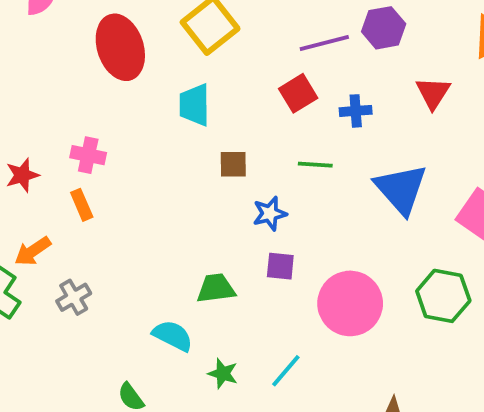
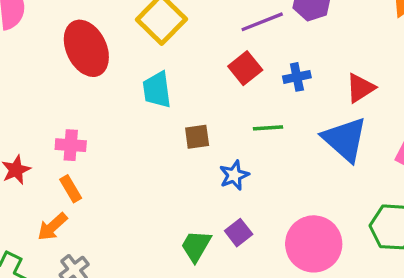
red triangle: (433, 93) -> (360, 88), moved, turned 32
orange arrow: (33, 251) -> (52, 227), moved
purple square: (280, 266) -> (239, 233), moved, turned -36
green trapezoid: (216, 288) -> (196, 246), turned -45

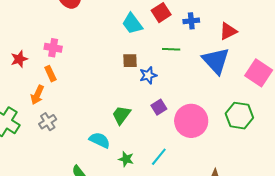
cyan trapezoid: (157, 90) -> (132, 24), moved, turned -35
brown square: (197, 137) -> (130, 61), moved
orange arrow: (52, 227) -> (37, 95), turned -30
purple square: (239, 233) -> (159, 107), moved

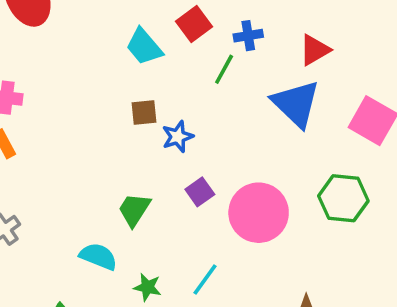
green line: (171, 49) -> (224, 69), moved, turned -60

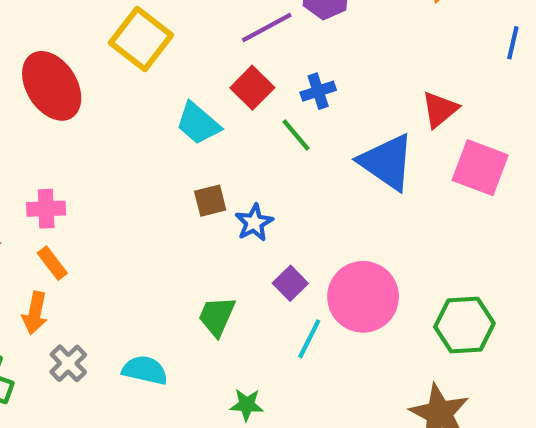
red triangle: (315, 50) -> (440, 109), moved
green line: (224, 69) -> (296, 135), turned -60
green hexagon: (343, 198) -> (464, 325), moved
cyan semicircle: (98, 256) -> (145, 370), moved
cyan line: (205, 279) -> (309, 339), moved

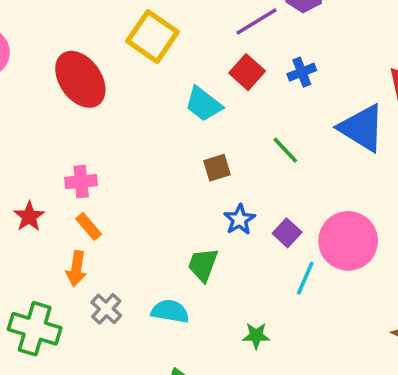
green line: (296, 135) -> (285, 150), moved
blue star: (254, 223) -> (239, 220), moved
green trapezoid: (217, 316) -> (203, 265), moved

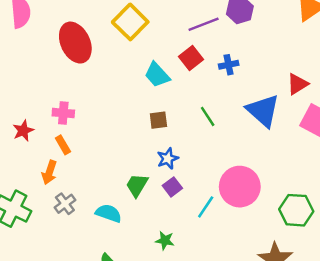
purple square: (287, 233) -> (172, 187), moved

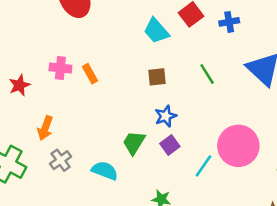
orange rectangle: (63, 145) -> (90, 74), moved

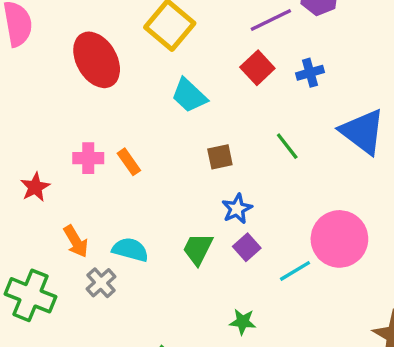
cyan trapezoid: (156, 31) -> (189, 95), moved
orange arrow: (45, 128) -> (76, 241), turned -45
cyan line: (203, 166) -> (295, 271), turned 30
cyan semicircle: (105, 171) -> (130, 250), moved

